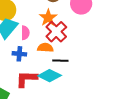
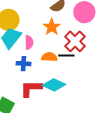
red cross: (56, 32) -> (75, 41), moved
black line: (60, 61) -> (66, 56), moved

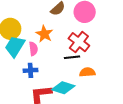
orange star: (52, 27) -> (44, 34), moved
orange semicircle: (49, 57) -> (87, 72), moved

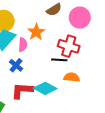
red cross: (79, 42) -> (69, 46), turned -30
blue cross: (30, 70) -> (16, 65), turned 32

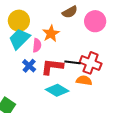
red cross: (69, 46) -> (91, 63), moved
red L-shape: (22, 91) -> (52, 67), moved

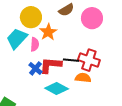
yellow circle: (19, 21) -> (31, 17), moved
blue cross: (29, 66) -> (35, 68), moved

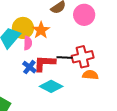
yellow circle: (31, 17) -> (23, 28), moved
red cross: (89, 60) -> (83, 57), turned -30
orange semicircle: (83, 78) -> (90, 75), moved

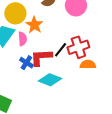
yellow circle: (23, 28) -> (15, 13), moved
black line: (65, 58) -> (61, 50), turned -49

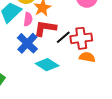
red L-shape: (41, 57) -> (45, 28), moved
blue cross: (26, 63) -> (27, 43), size x1.5

